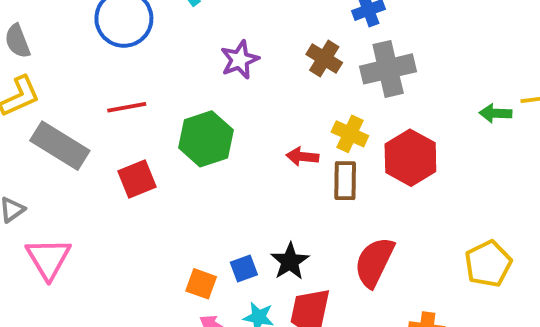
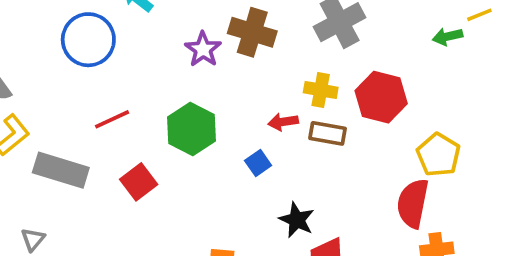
brown cross: (324, 59) -> (252, 32), moved, size x1.4
brown rectangle: (345, 181) -> (328, 133), turned -66
red semicircle: (374, 262) -> (413, 203), moved
yellow pentagon: (488, 264) -> (438, 155), moved
blue square: (244, 269) -> (258, 163), moved

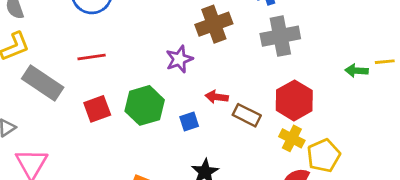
brown cross: (252, 32) -> (214, 24), turned 36
purple star: (203, 49) -> (179, 59), moved
yellow cross: (321, 90) -> (292, 138), moved
green hexagon: (192, 129) -> (145, 105), moved

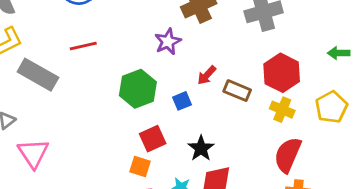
green arrow: (356, 71) -> (339, 53), moved
red arrow: (217, 97) -> (207, 75), turned -50
red square: (97, 109) -> (153, 139), moved
yellow pentagon: (324, 156) -> (331, 107), moved

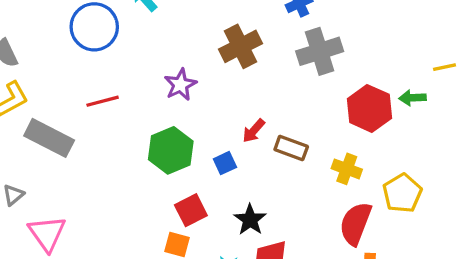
purple star: (168, 42) -> (180, 85), moved
red hexagon: (282, 73) -> (369, 108), moved
yellow pentagon: (331, 107) -> (402, 193), moved

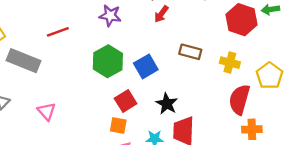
purple star: (180, 85) -> (110, 16), turned -30
red arrow: (254, 131) -> (161, 14), moved
blue square: (225, 163) -> (146, 66), size x1.5
pink triangle: (47, 234) -> (47, 111), moved, size x0.7

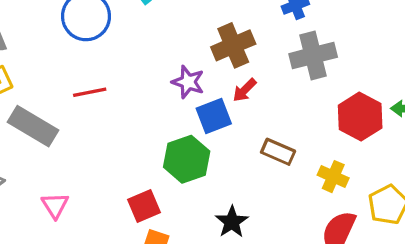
purple star: (110, 16) -> (188, 82), moved
green hexagon: (108, 61) -> (187, 159), moved
blue square: (146, 66) -> (214, 116), moved
red square: (126, 101) -> (144, 206), moved

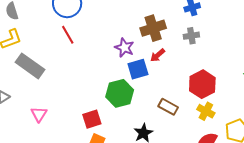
gray cross: (313, 55) -> (191, 36), moved, size x0.6
red line: (90, 92) -> (68, 35), moved, turned 66
red hexagon: (360, 117) -> (202, 84), moved
brown rectangle: (278, 152) -> (168, 107), moved

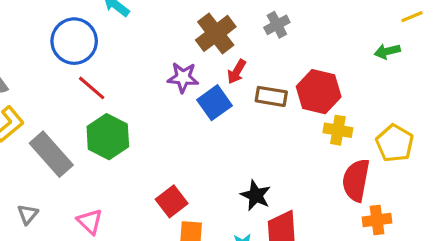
gray rectangle: (30, 66) -> (51, 154), turned 32
green hexagon: (120, 93) -> (108, 137), moved
brown rectangle: (168, 107) -> (271, 96), moved

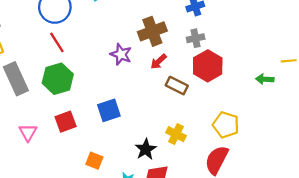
red hexagon: (319, 92) -> (208, 66), moved
blue square: (214, 103) -> (109, 110), moved
yellow cross: (338, 130) -> (176, 134), moved
yellow pentagon: (395, 143) -> (226, 125), moved, turned -30
red square: (172, 201) -> (66, 122), moved

